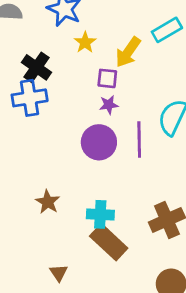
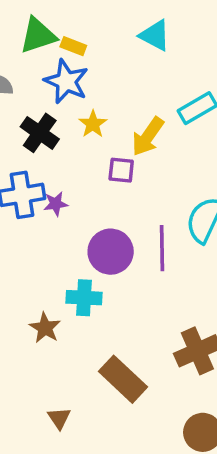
black cross: (37, 67) -> (40, 133), moved
purple star: (109, 105) -> (56, 204), moved
cyan cross: (100, 214) -> (84, 298), moved

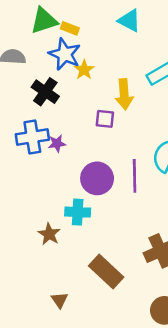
yellow star: (93, 124) -> (84, 70), moved
yellow arrow: (148, 136) -> (124, 94), turned -40

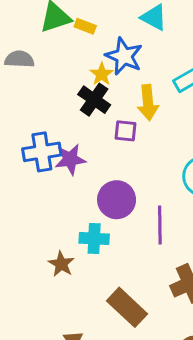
blue star: (65, 54) -> (124, 56), moved
black cross: (45, 92) -> (94, 100), moved
purple star: (57, 143) -> (70, 159), size x1.5
purple line: (135, 176) -> (160, 225), moved

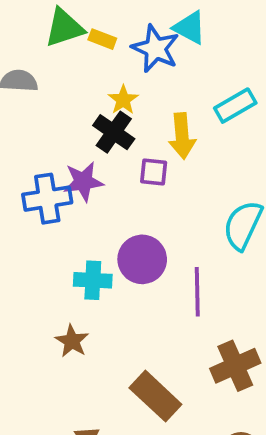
blue star: (124, 56) -> (155, 49), moved
purple star: (70, 159) -> (83, 182), moved
cyan cross: (94, 239) -> (93, 280), moved

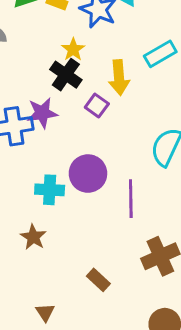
purple square: (154, 172) -> (97, 106), turned 30
brown rectangle: (155, 396) -> (98, 280), size x0.6

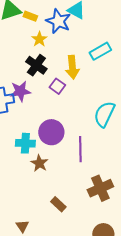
yellow star: (73, 49) -> (39, 39), moved
brown star: (33, 237) -> (39, 163), moved

